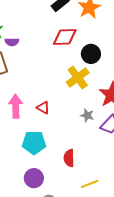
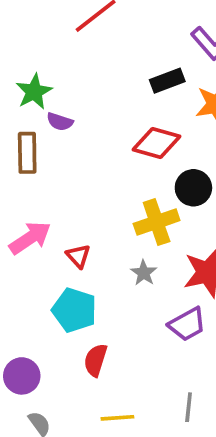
pink arrow: (16, 106) -> (30, 238), turned 40
gray star: (87, 115) -> (144, 273), moved
cyan pentagon: (34, 143) -> (74, 310), moved

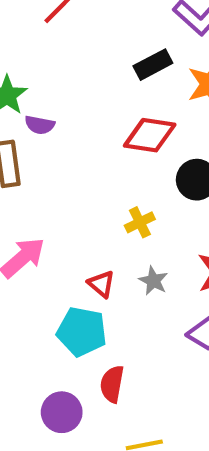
yellow cross: (157, 222) -> (140, 222), moved, size x0.6
red triangle: (78, 256) -> (101, 284), moved
purple circle: (22, 376) -> (62, 412), moved

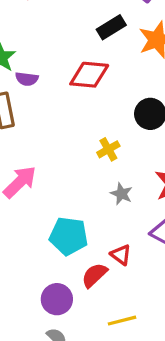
red diamond: (150, 135) -> (89, 75), moved
red triangle: (101, 284) -> (121, 255), moved
red semicircle: (112, 384) -> (94, 275), turned 40

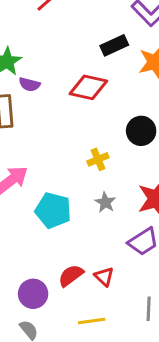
cyan pentagon: (69, 236) -> (53, 210), moved
red triangle: (121, 255) -> (104, 277), moved

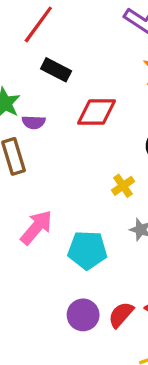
black rectangle: (114, 45) -> (56, 70), moved, turned 64
purple circle: (33, 294) -> (83, 315), moved

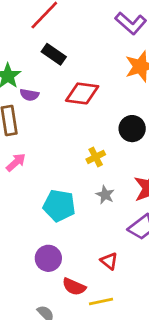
pink arrow: (36, 227) -> (16, 162), moved, size x0.7
red semicircle: (121, 315) -> (74, 287), moved, turned -115

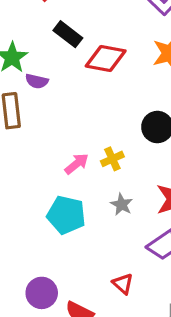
red diamond: (82, 93) -> (106, 58), moved
pink arrow: (16, 162) -> (77, 164), moved
purple circle: (48, 258) -> (42, 293), moved

